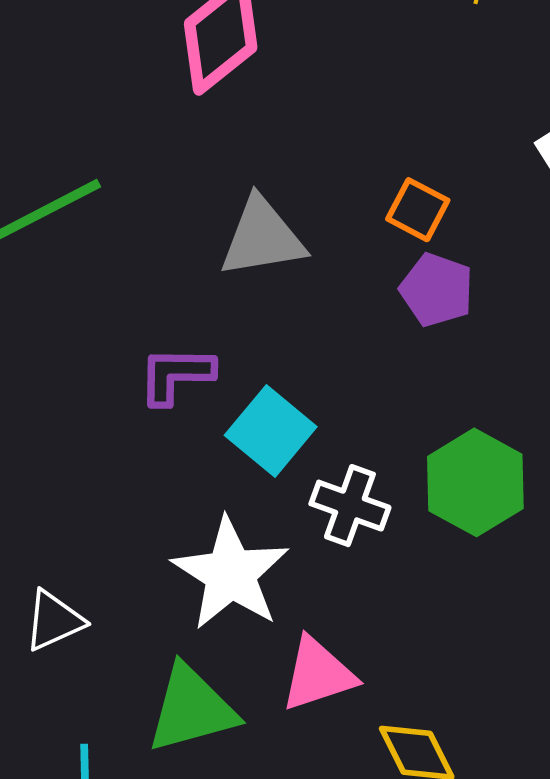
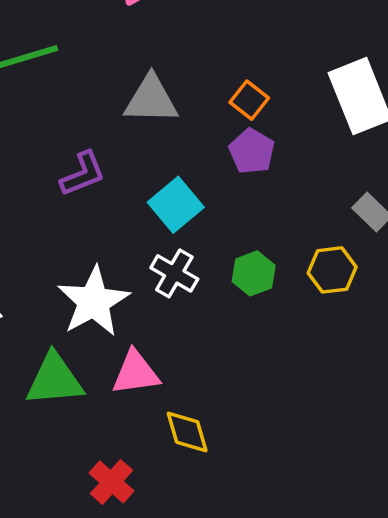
purple L-shape: (176, 375) -> (83, 174), turned 147
cyan square: (271, 431) -> (176, 205), moved
green hexagon: (475, 482) -> (254, 273), size x0.7

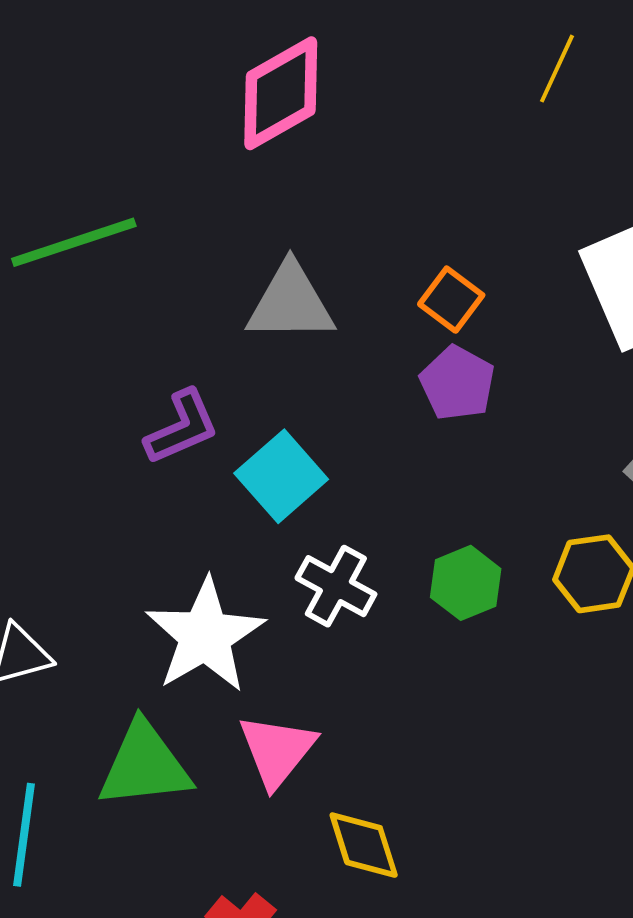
cyan square: (176, 205) -> (281, 476), moved
pink triangle: (136, 373) -> (277, 751), turned -42

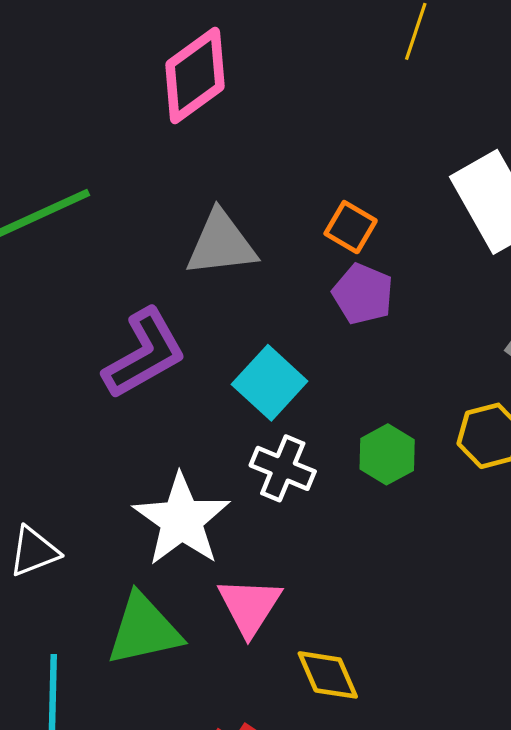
purple L-shape: (182, 427) -> (144, 354), size x1.4
cyan square: (281, 476) -> (270, 383), moved

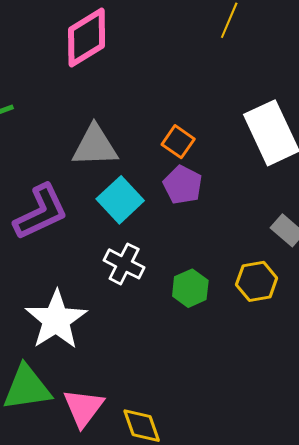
cyan square: (270, 383) -> (120, 200), moved
white cross: (283, 468) -> (124, 264), moved
pink triangle: (250, 606) -> (83, 408), moved

